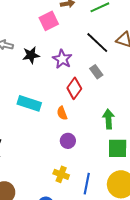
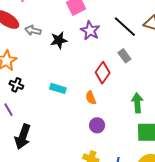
purple star: (62, 59) -> (90, 31), moved
cyan rectangle: (29, 103) -> (58, 88), size x0.7

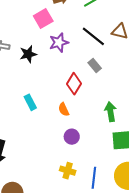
purple star: (90, 31) -> (59, 42), turned 30
cyan rectangle: (58, 88) -> (30, 102), turned 49

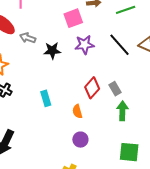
gray rectangle: (95, 66) -> (115, 89), moved
green arrow: (110, 112) -> (122, 111), moved

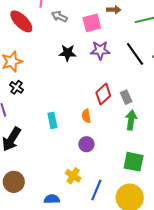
gray arrow: (28, 38) -> (59, 16), moved
cyan rectangle: (46, 98) -> (52, 120), moved

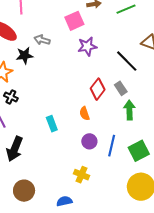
gray arrow: (59, 16) -> (42, 40), moved
black star: (68, 53) -> (25, 55), moved
black line: (135, 54) -> (127, 61), moved
green square: (134, 162) -> (139, 151), turned -30
blue line: (96, 190) -> (112, 146), moved

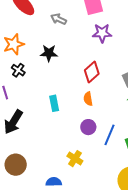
black star: (25, 55) -> (49, 53), moved
red diamond: (98, 89) -> (92, 72), moved

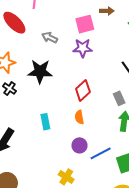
purple star: (102, 33) -> (83, 48), moved
black star: (49, 53) -> (40, 72), size x1.4
blue line: (109, 135) -> (101, 153), turned 40

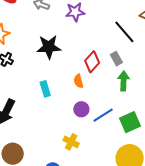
black star: (40, 72) -> (49, 47), moved
red diamond: (83, 90) -> (92, 62), moved

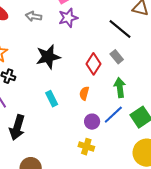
orange semicircle: (78, 81) -> (84, 93), moved, turned 40
green arrow: (124, 81) -> (120, 88), moved
purple circle: (81, 109) -> (92, 122), moved

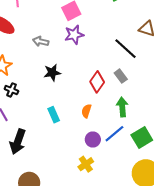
gray arrow: (34, 16) -> (41, 41), moved
black star: (48, 57) -> (52, 73), size x0.7
yellow cross: (86, 147) -> (86, 164), turned 35

